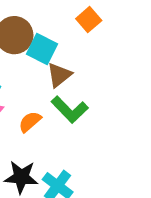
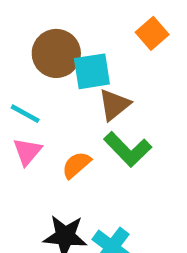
cyan square: (42, 49) -> (92, 71), turned -36

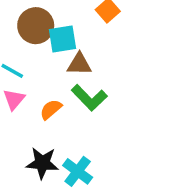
brown triangle: (114, 105) -> (79, 64), turned 40

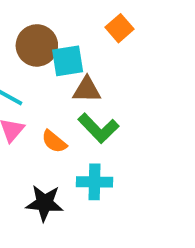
orange semicircle: (51, 109) -> (54, 142), turned -100
cyan cross: (78, 171) -> (95, 182), moved, turned -36

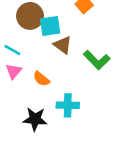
brown triangle: (87, 90) -> (63, 45), turned 36
green L-shape: (98, 128) -> (97, 60), moved

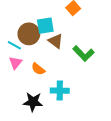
brown circle: (30, 16) -> (29, 34), moved

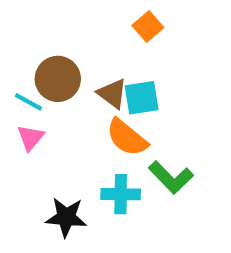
cyan square: (45, 26) -> (142, 98), moved
green L-shape: (83, 53) -> (171, 177), moved
orange semicircle: (38, 69) -> (127, 138), moved, size x1.5

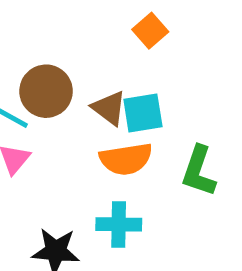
orange semicircle: (127, 138) -> (126, 159), turned -48
green L-shape: (171, 177) -> (199, 171), moved, turned 63

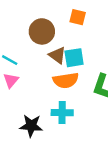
orange square: (150, 31) -> (78, 17), turned -35
brown circle: (46, 91) -> (42, 31), moved

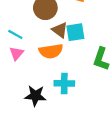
orange semicircle: (66, 80) -> (51, 51), moved

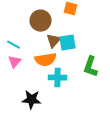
brown triangle: (60, 30) -> (54, 41), turned 35
cyan cross: (64, 83) -> (58, 78), moved

